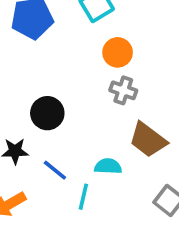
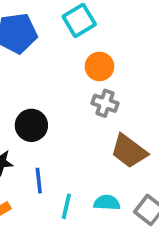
cyan semicircle: (108, 166) -> (107, 203), moved
blue line: (55, 170) -> (39, 181), turned 45

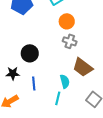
cyan semicircle: (107, 203) -> (65, 81), moved, turned 72
cyan line: (66, 206) -> (58, 98), moved

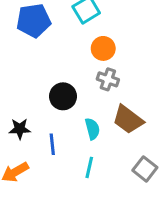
black circle: (30, 53) -> (63, 96), moved
cyan semicircle: (65, 81) -> (92, 129), moved

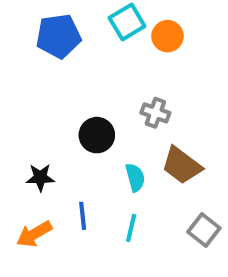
orange circle: (103, 48) -> (167, 36), moved
blue line: (52, 144) -> (83, 216), moved

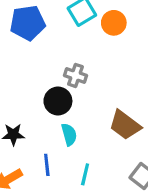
gray cross: (155, 113) -> (75, 75), moved
cyan semicircle: (135, 177) -> (69, 135), moved

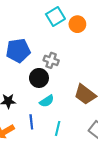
blue pentagon: (28, 23) -> (18, 51), moved
cyan semicircle: (69, 135) -> (47, 101), turned 72

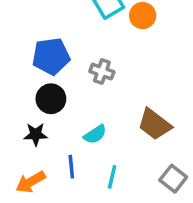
black circle: (39, 78) -> (51, 99), moved

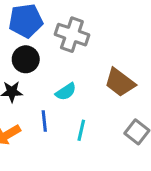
gray cross: (102, 72) -> (72, 35), size x1.5

